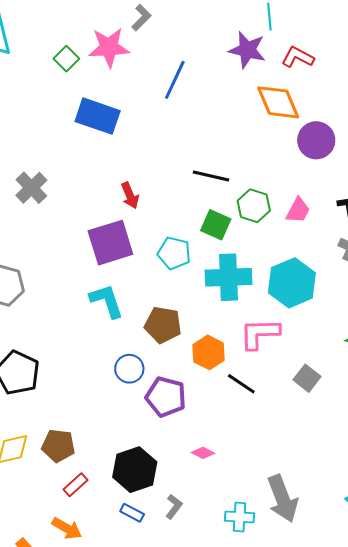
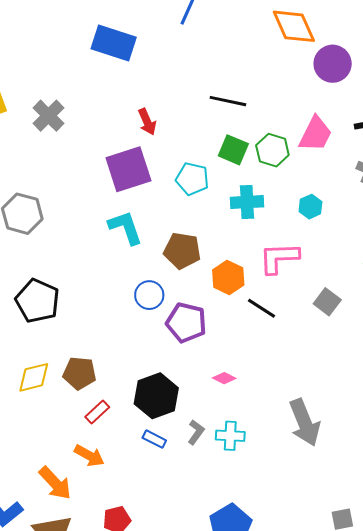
green hexagon: (254, 206) -> (272, 150), moved
pink trapezoid: (298, 210) -> (315, 134), size x1.4
cyan cross: (229, 277) -> (247, 202), size x0.7
cyan hexagon: (292, 283) -> (310, 207), size x0.5
cyan cross: (239, 517) -> (230, 436), moved

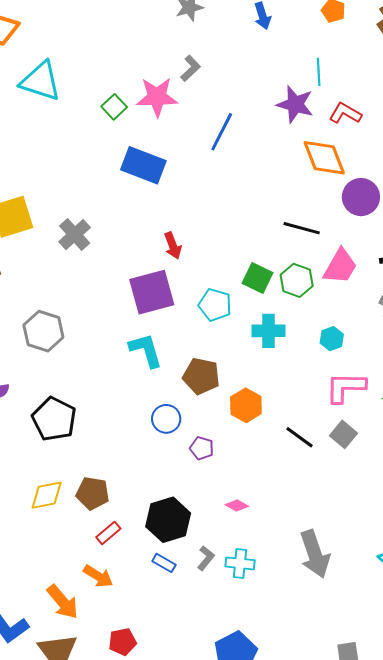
black line: (228, 101) -> (302, 228), moved
pink L-shape: (279, 258) -> (346, 387), moved
black line: (261, 308) -> (300, 437), moved
purple pentagon: (186, 323) -> (202, 448), size x0.6

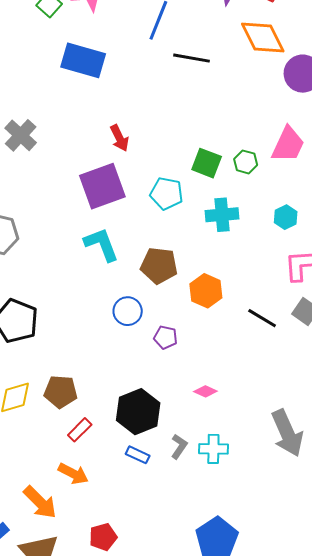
black line: (302, 228) -> (191, 58), moved
green hexagon: (297, 280) -> (246, 162), size x0.7

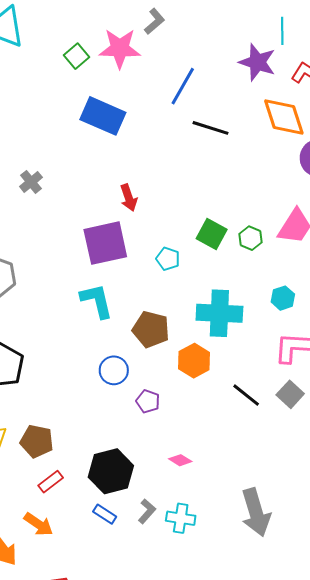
gray cross: (21, 135) -> (31, 182), size x0.7
cyan pentagon: (166, 193) -> (168, 259), size x0.7
cyan cross: (222, 215) -> (219, 313), moved, size x1.4

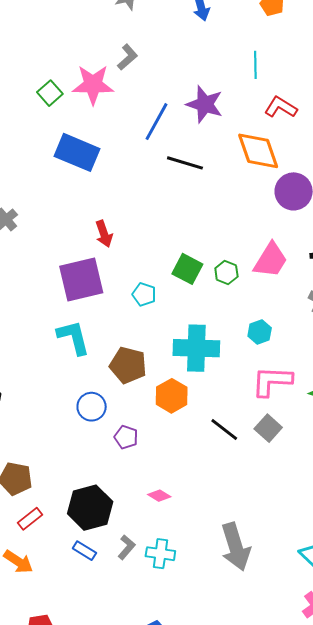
purple star: (257, 62) -> (205, 104), moved

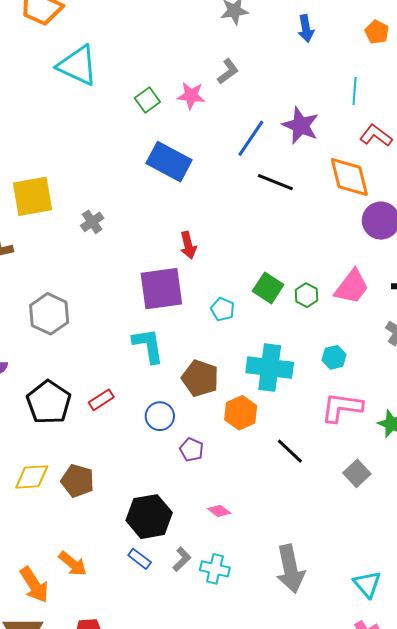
pink star: (93, 85) -> (191, 96), size x0.7
gray square: (268, 428) -> (357, 473), moved
red rectangle: (30, 519) -> (101, 400), moved

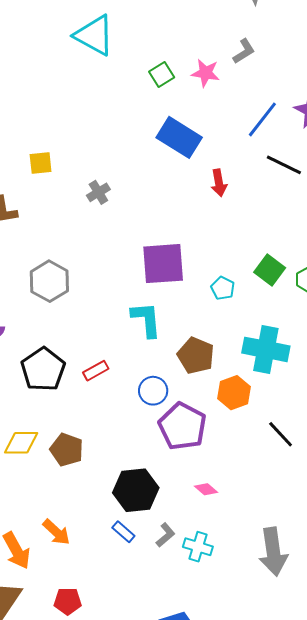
yellow square: (32, 196) -> (41, 163), size x0.6
red arrow: (188, 245) -> (219, 183), moved
purple pentagon: (191, 450) -> (182, 426), size x2.0

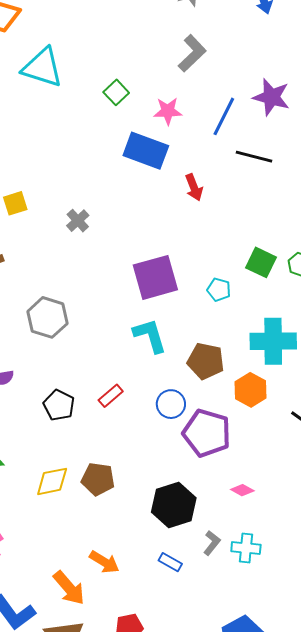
gray L-shape: (244, 51) -> (192, 53), size x1.4
pink star: (206, 73) -> (168, 111), moved
black pentagon: (43, 369) -> (59, 405), size x0.7
blue rectangle: (123, 532) -> (170, 562), moved

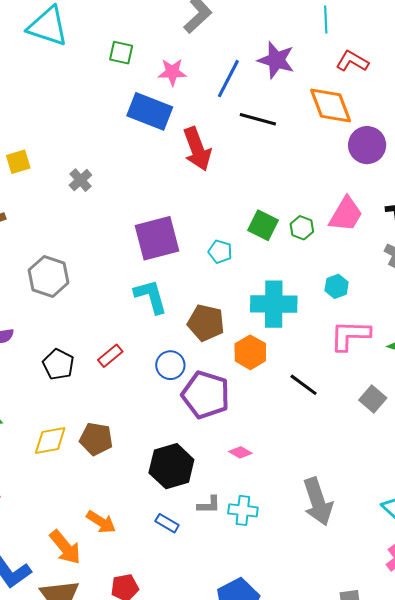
green square: (116, 92) -> (121, 53), turned -35
red arrow: (194, 187) -> (197, 149), size x1.6
gray L-shape: (212, 543) -> (209, 505), turned 50

